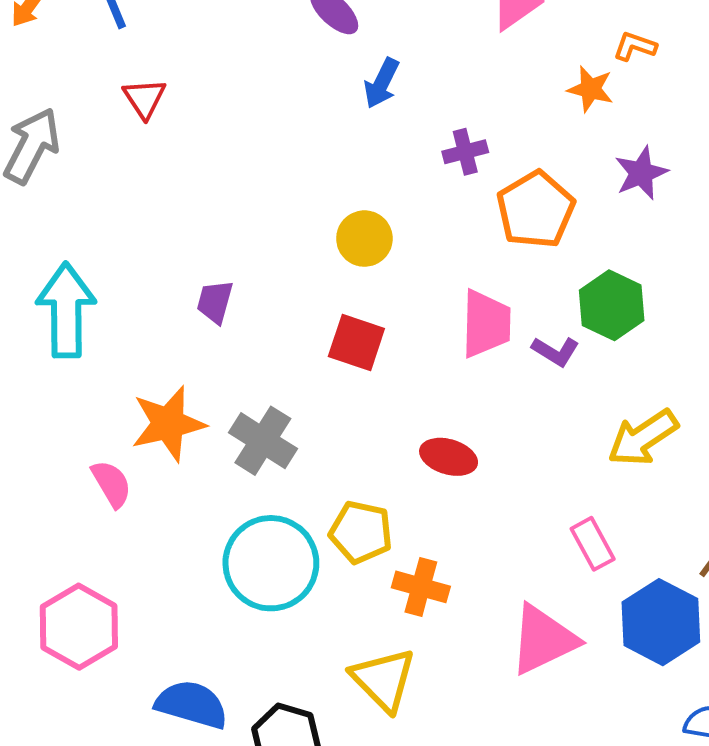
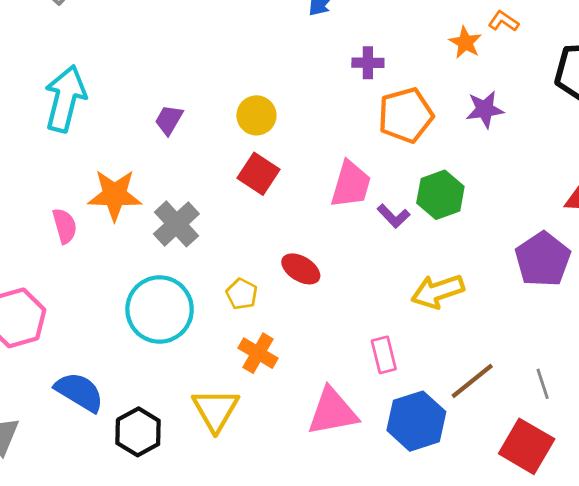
yellow circle: (364, 239) -> (256, 115), moved
yellow pentagon: (361, 532) -> (242, 294), moved, size x0.7

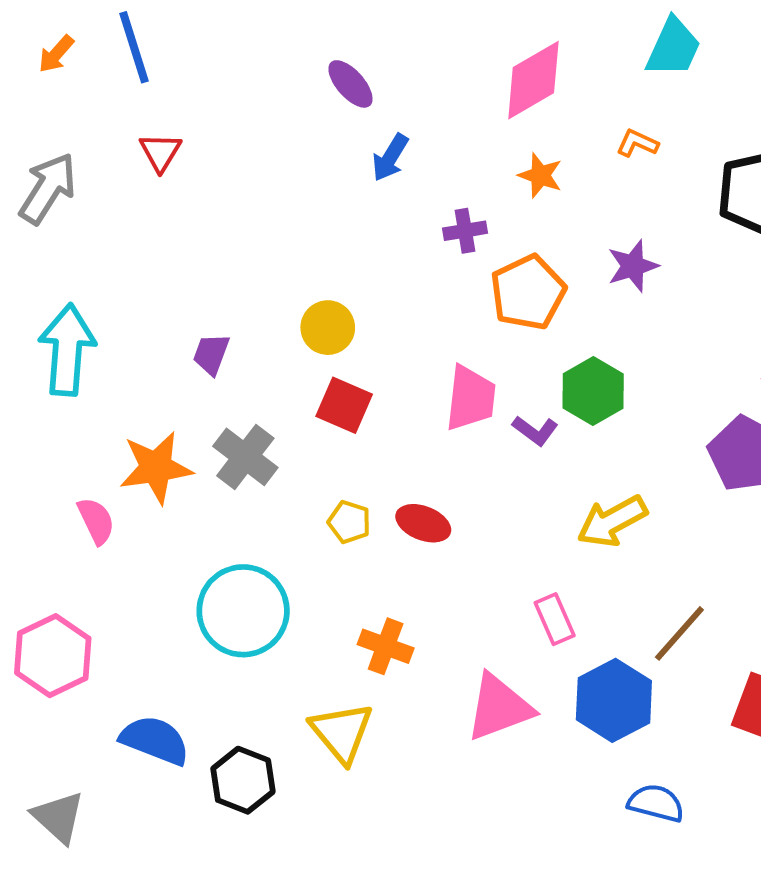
orange star: (465, 42) -> (540, 175), moved
gray cross: (176, 224) -> (245, 457), moved
yellow pentagon: (242, 294) -> (349, 522), moved

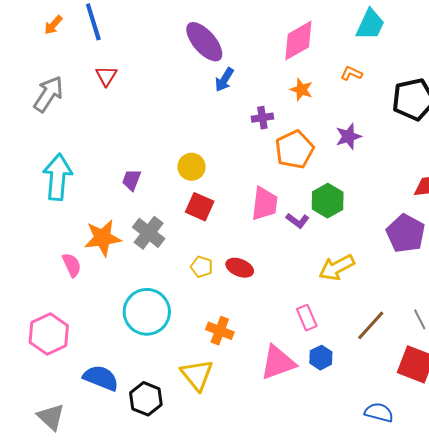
purple ellipse: (350, 84) -> (204, 42), size x1.6
blue hexagon: (614, 700) -> (321, 358), moved, size x0.6
blue semicircle: (656, 803) -> (379, 412), moved

